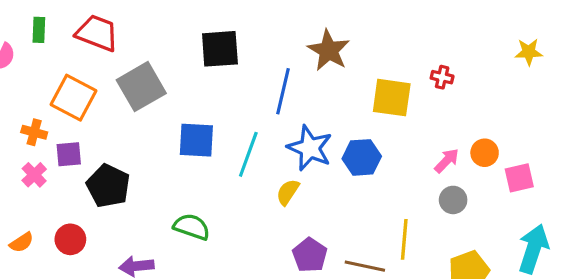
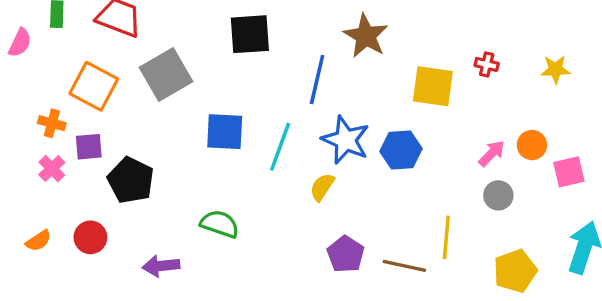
yellow star: (529, 52) -> (555, 69), moved

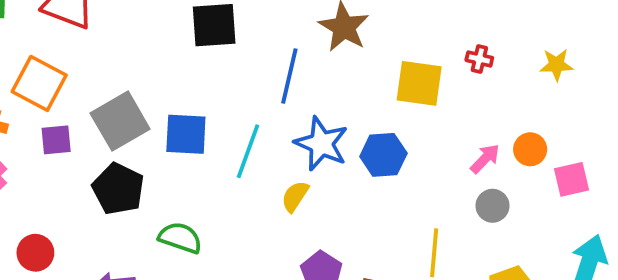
gray square: (166, 75) -> (120, 121), moved
purple square: (89, 147) -> (56, 140), moved
black pentagon: (131, 180) -> (118, 189), moved

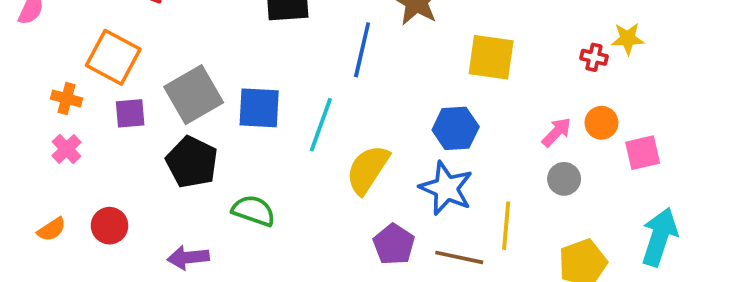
red cross: (479, 59) -> (594, 57), moved
blue star: (321, 144) -> (446, 188), moved
yellow semicircle: (295, 196) -> (368, 170), size x1.6

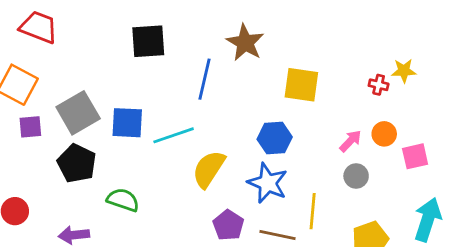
cyan line: (321, 125) -> (174, 135), turned 51

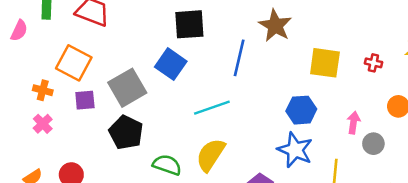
red cross: (379, 85) -> (373, 63), moved
blue square: (127, 123) -> (171, 64), moved, turned 32
pink arrow: (350, 141) -> (354, 123), moved, turned -35
yellow semicircle: (209, 169) -> (211, 155), moved

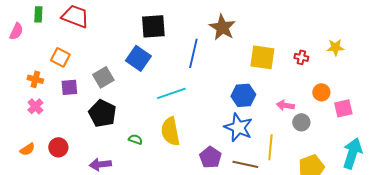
orange square: (74, 63) -> (60, 57), size x0.7
gray square: (127, 88) -> (103, 77), size x0.7
pink arrow: (354, 123) -> (285, 105), turned -90
yellow semicircle: (211, 155) -> (170, 131), turned -44
green semicircle: (167, 165) -> (135, 139), size x0.6

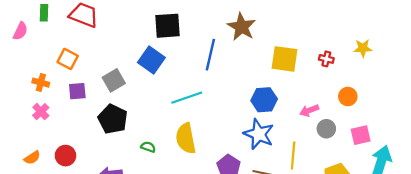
pink arrow: (285, 105) -> (309, 110), turned -30
pink square: (343, 108) -> (361, 135), moved

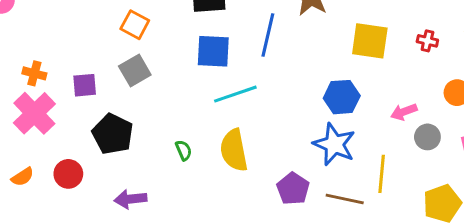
orange square: (68, 59) -> (135, 25), moved
blue square: (151, 60) -> (213, 51), moved, turned -32
pink cross: (41, 112) -> (34, 113), size x1.8
black pentagon: (113, 119) -> (113, 134), moved
green semicircle: (148, 147) -> (184, 150), moved, turned 48

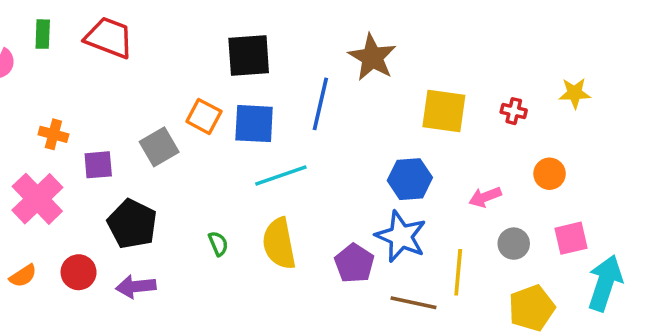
orange square: (135, 25) -> (204, 116), moved
orange cross: (34, 73) -> (53, 134), moved
gray circle: (427, 137) -> (514, 244), moved
purple pentagon: (293, 189) -> (354, 263), moved
purple arrow: (130, 199) -> (136, 287), moved

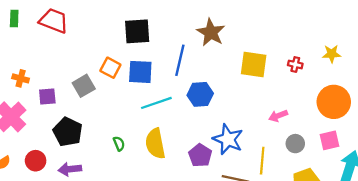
orange circle: (550, 174) -> (334, 102), moved, size x1.8
blue hexagon: (410, 179) -> (200, 94), moved

